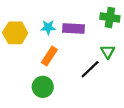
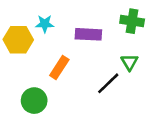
cyan star: (48, 27) -> (45, 24), moved
green circle: (43, 87) -> (34, 101), moved

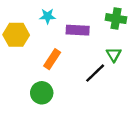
cyan star: (45, 24) -> (48, 16), moved
green circle: (34, 101) -> (42, 93), moved

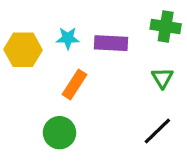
cyan star: (48, 16) -> (68, 38), moved
black line: (95, 73) -> (157, 131), moved

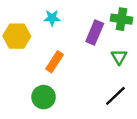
cyan star: (68, 38) -> (52, 18), moved
purple rectangle: (111, 43) -> (95, 33), moved, turned -70

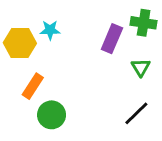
cyan star: (52, 18) -> (50, 30), moved
orange rectangle: (54, 62) -> (33, 86), moved

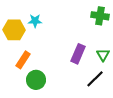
purple rectangle: (112, 39) -> (78, 54), moved
green triangle: (141, 67) -> (103, 55), moved

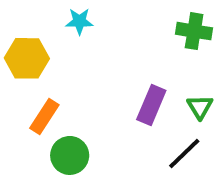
cyan star: (35, 21) -> (79, 21), moved

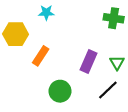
orange rectangle: (44, 117) -> (41, 56), moved
green circle: (70, 155) -> (60, 91), moved

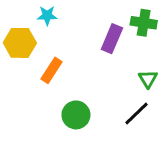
cyan star: (46, 13) -> (47, 16), moved
purple rectangle: (88, 62) -> (112, 39), moved

